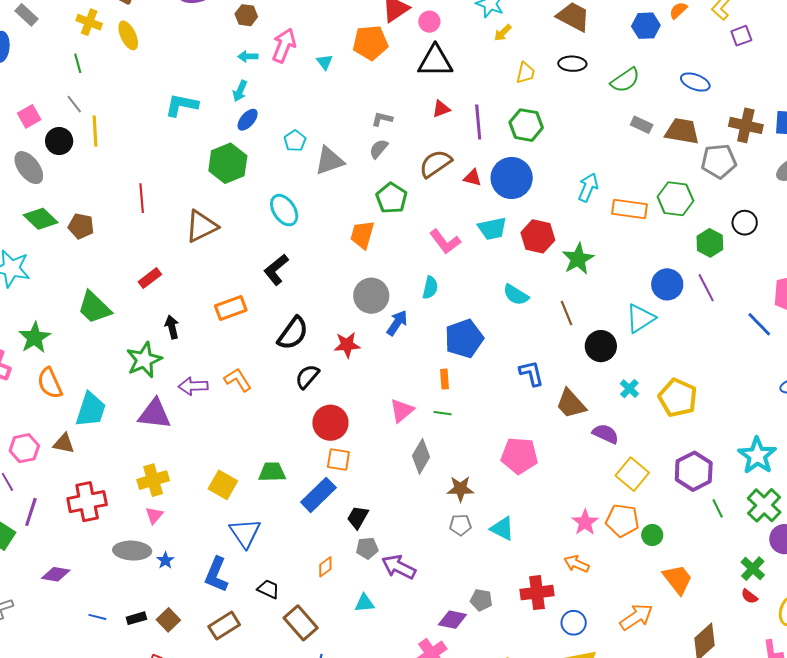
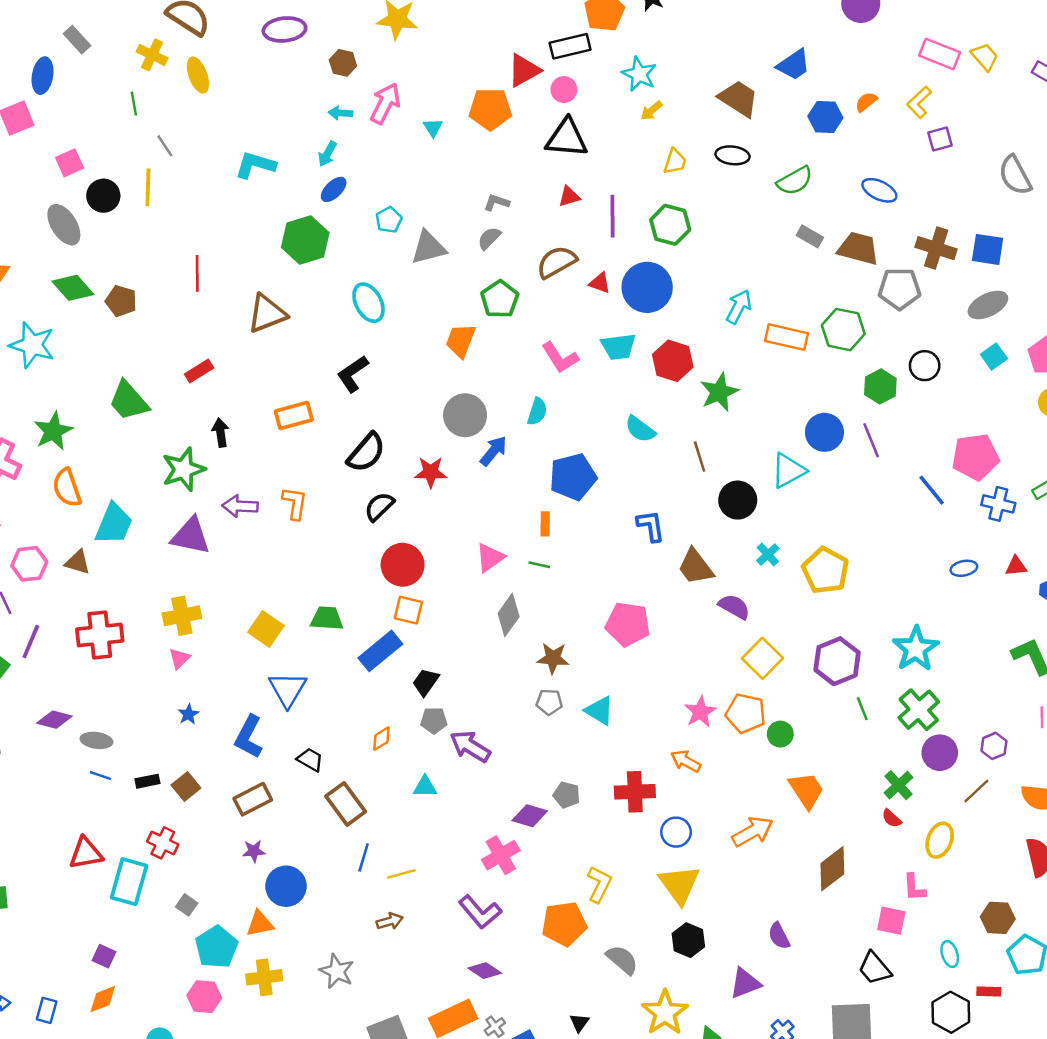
gray line: (74, 104) -> (165, 146), moved
orange L-shape: (238, 380) -> (295, 503), turned 36
gray ellipse: (132, 551) -> (96, 740), moved, size x0.7

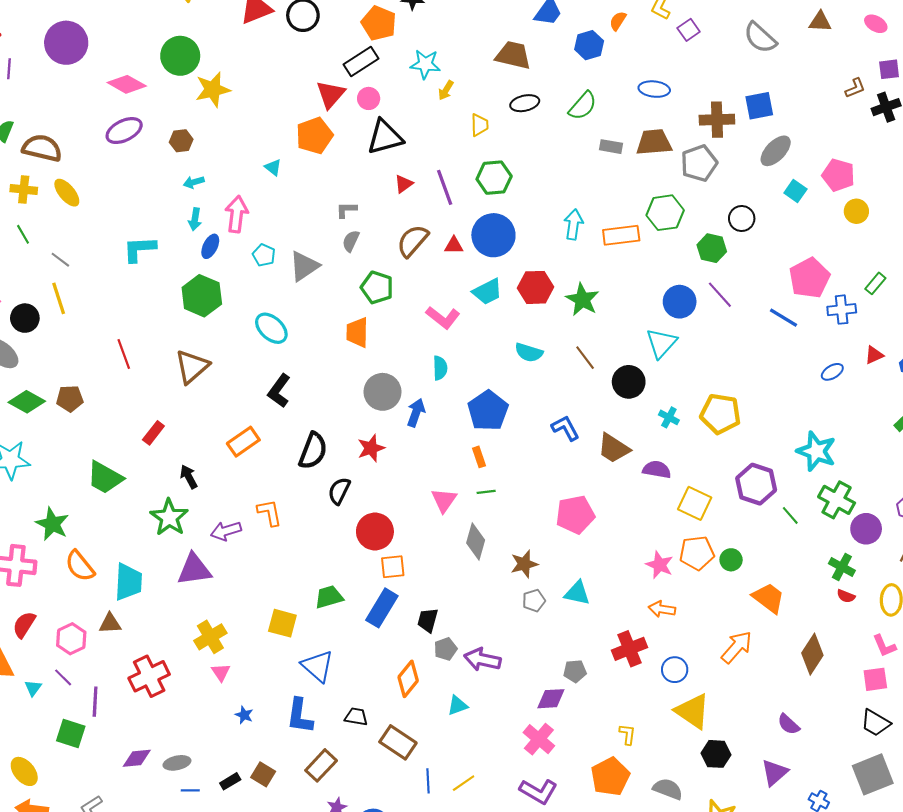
pink arrow: (385, 103) -> (237, 214), moved
orange diamond: (381, 739) -> (408, 679), size x1.6
yellow L-shape: (599, 884) -> (627, 734), size x0.7

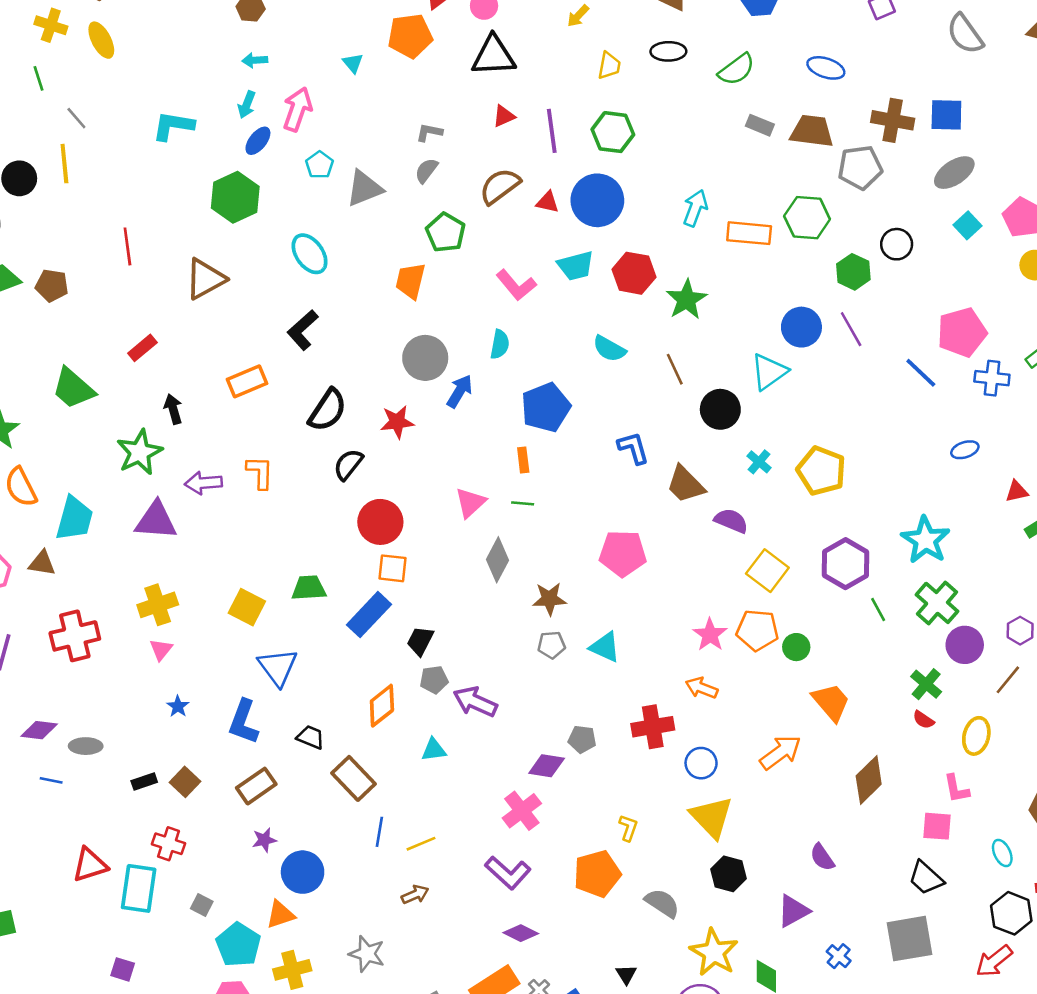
red triangle: (874, 355) -> (1017, 491), moved
blue line: (190, 790) -> (51, 780), moved

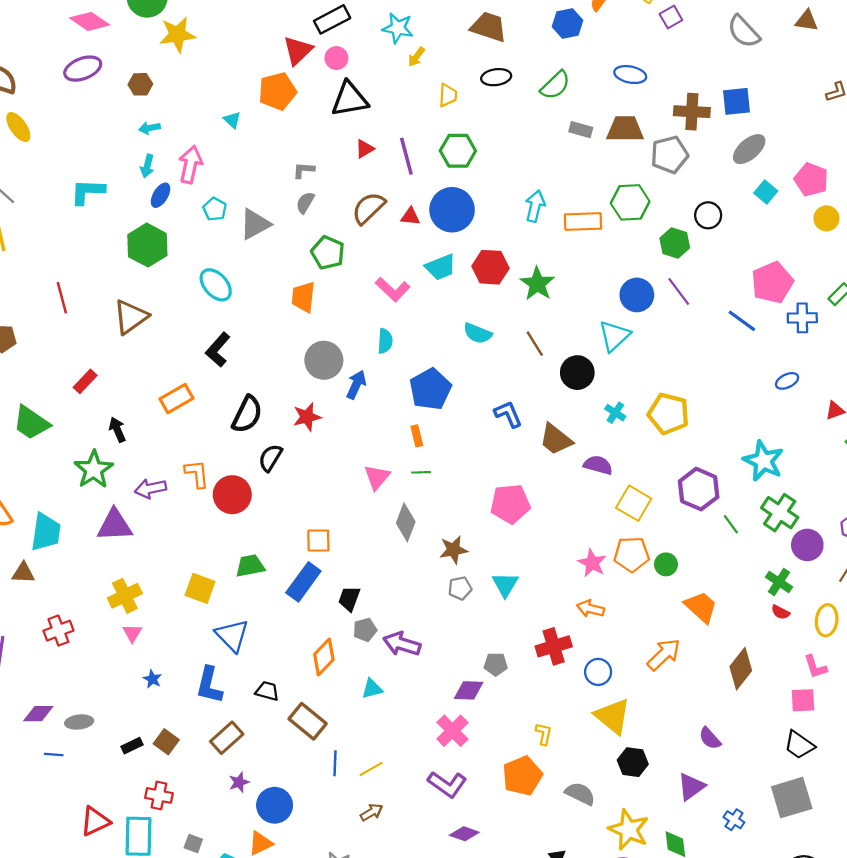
red circle: (380, 522) -> (232, 495), moved
red cross: (75, 636) -> (58, 631), size x0.7
cyan triangle: (605, 647) -> (505, 584), turned 44

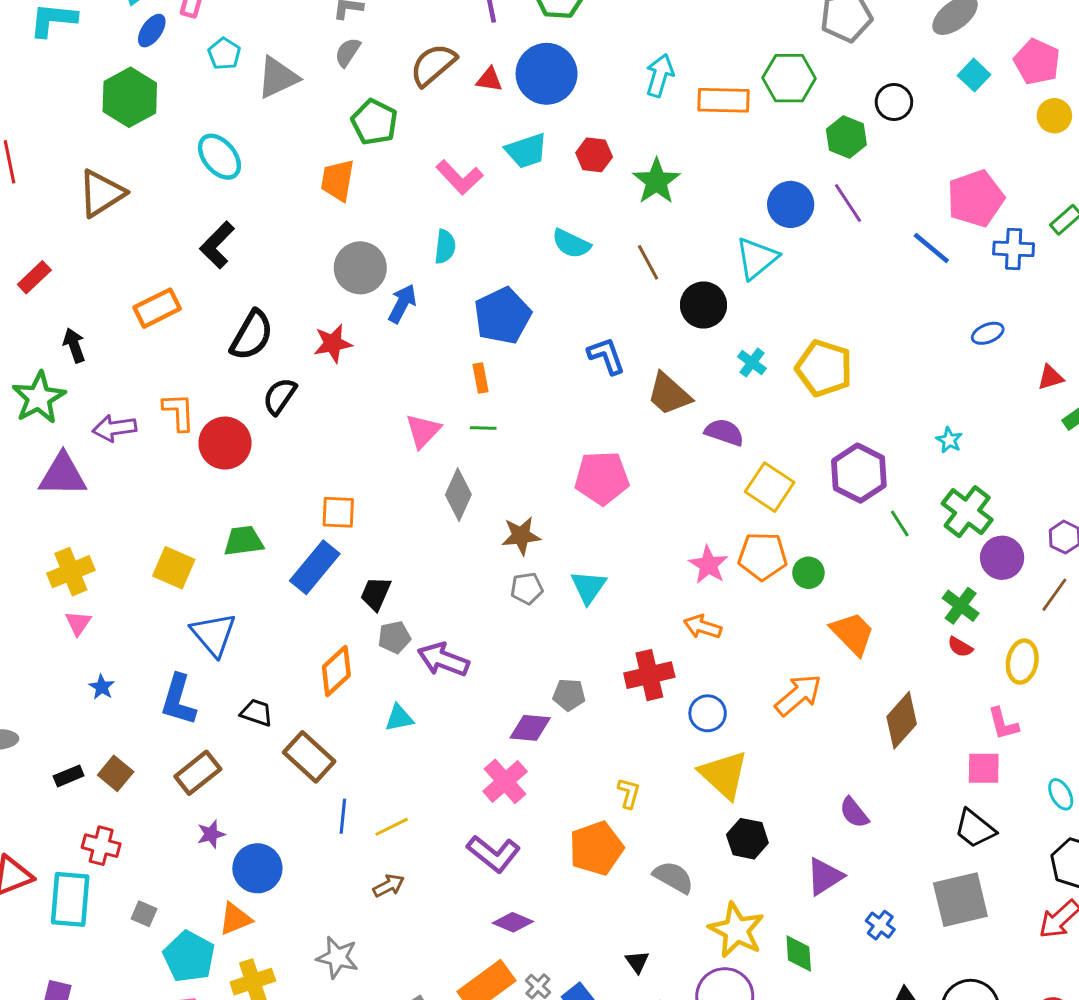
red hexagon: (490, 267) -> (594, 155), size x0.7
cyan star: (763, 461) -> (949, 440), size x0.5

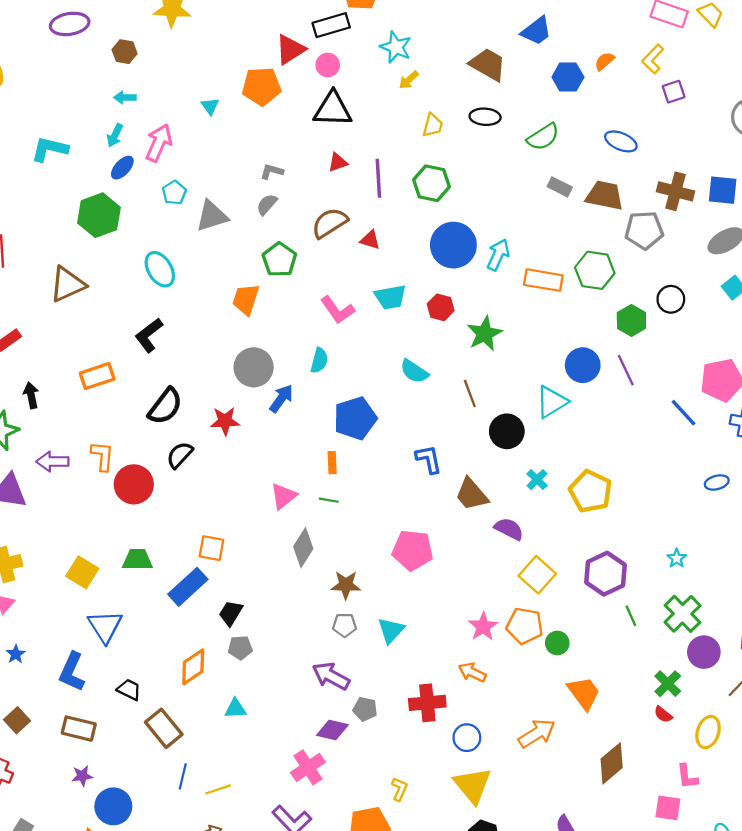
blue circle: (547, 74) -> (453, 245), moved
purple arrow: (443, 660) -> (331, 676), moved
brown rectangle: (198, 773) -> (79, 729), turned 44

